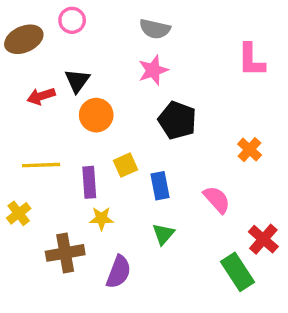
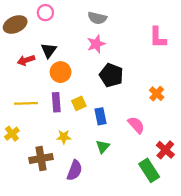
purple rectangle: (89, 182) -> (56, 102), moved

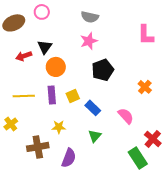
black pentagon: (111, 75) -> (103, 70), turned 30
blue rectangle: (101, 116) -> (93, 108), turned -35

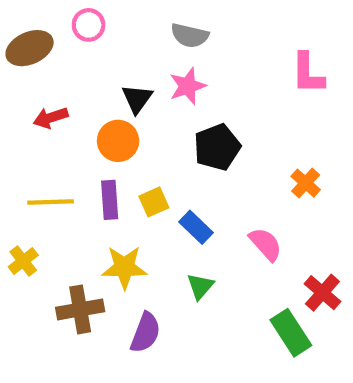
black triangle: (45, 47) -> (137, 99), moved
yellow star: (59, 127) -> (124, 267), size x1.5

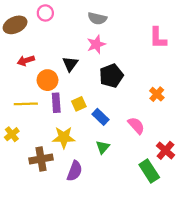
black triangle: (137, 99) -> (70, 64), moved
orange circle: (118, 141) -> (47, 80), moved

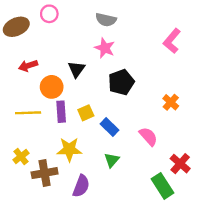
pink L-shape: (158, 38) -> (172, 41), turned 40
pink star: (96, 44) -> (105, 48), turned -30
yellow cross: (12, 134) -> (21, 156), moved

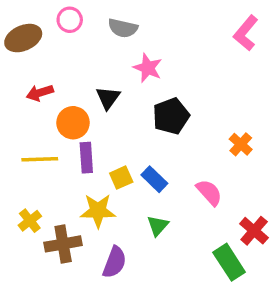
gray semicircle: (106, 20) -> (123, 28), moved
pink L-shape: (172, 41) -> (246, 33), moved
yellow square: (86, 113) -> (121, 178), moved

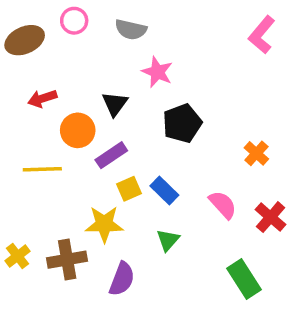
purple rectangle: (86, 158) -> (111, 155), moved, turned 60
yellow cross: (30, 221) -> (18, 256), moved
red cross: (254, 231) -> (271, 217), moved

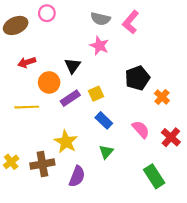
gray semicircle: (131, 30) -> (100, 19), moved
pink L-shape: (262, 35) -> (131, 22), moved
black pentagon: (182, 123) -> (137, 78), moved
yellow square: (129, 189) -> (96, 94), moved
yellow star: (104, 224) -> (66, 142), turned 30

